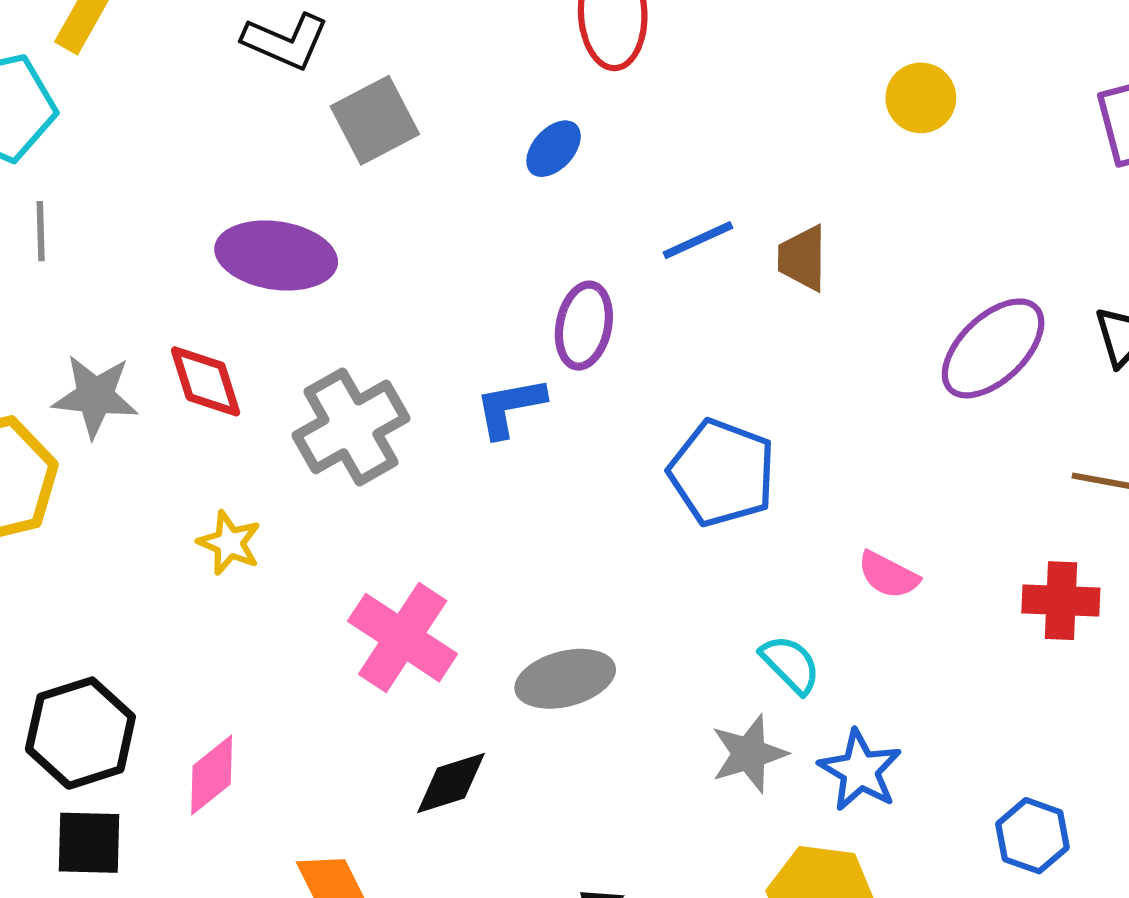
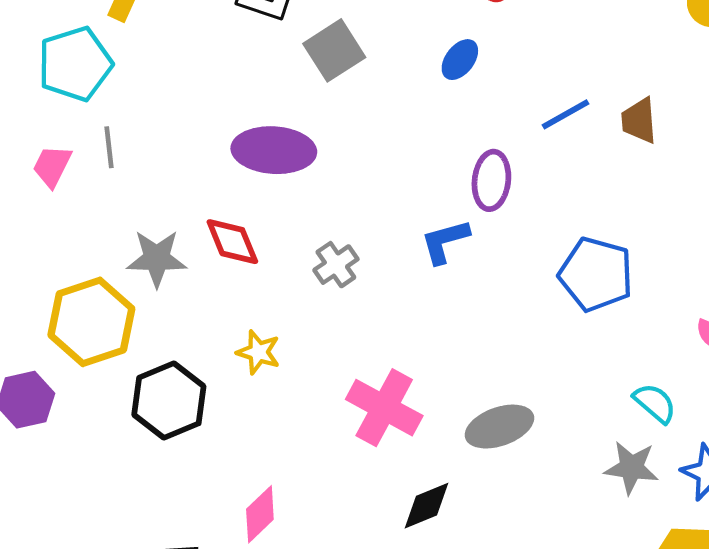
gray cross: (351, 427) -> (336, 265), size x0.6
black hexagon: (80, 733) -> (169, 401), moved
gray star: (749, 754) -> (631, 468), turned 30

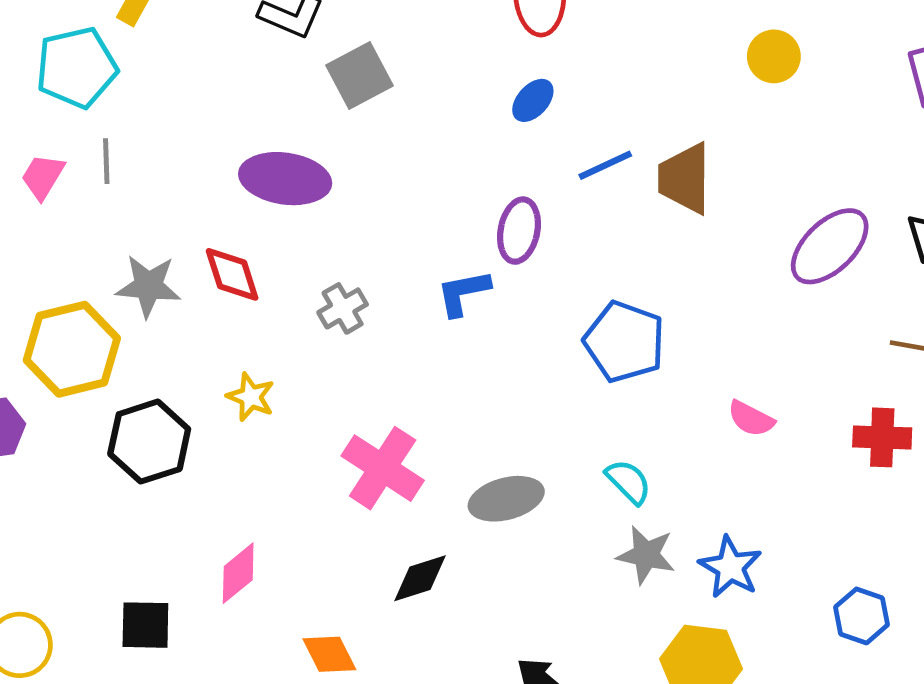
blue ellipse: (460, 60) -> (533, 100), moved
brown trapezoid: (639, 121) -> (685, 178), size x1.4
cyan semicircle: (655, 403) -> (629, 482), moved

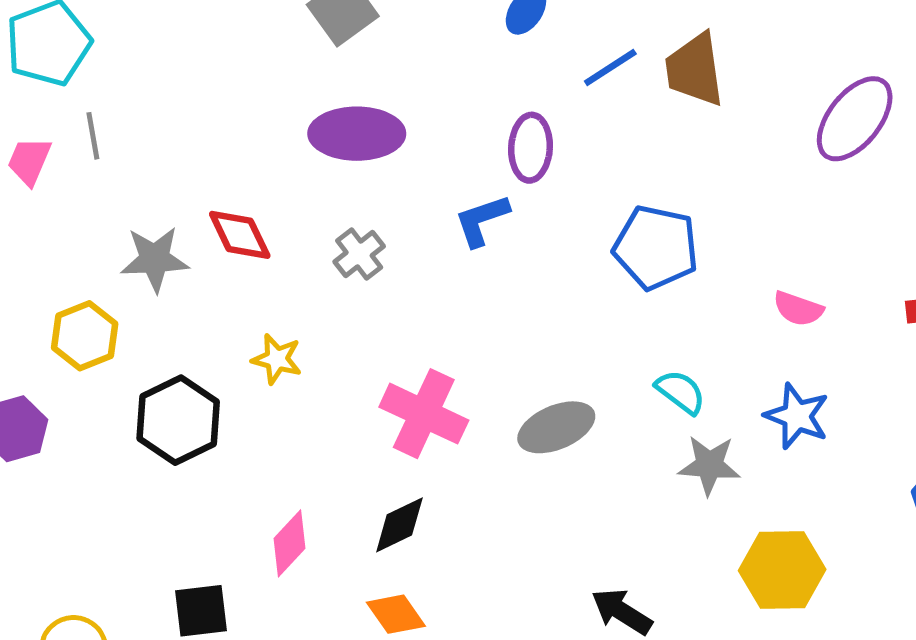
purple ellipse: (285, 179) -> (357, 134), moved
yellow hexagon: (72, 349) -> (85, 336), size x0.7
blue star: (730, 567) -> (797, 416), moved
black diamond: (420, 578) -> (399, 525), moved

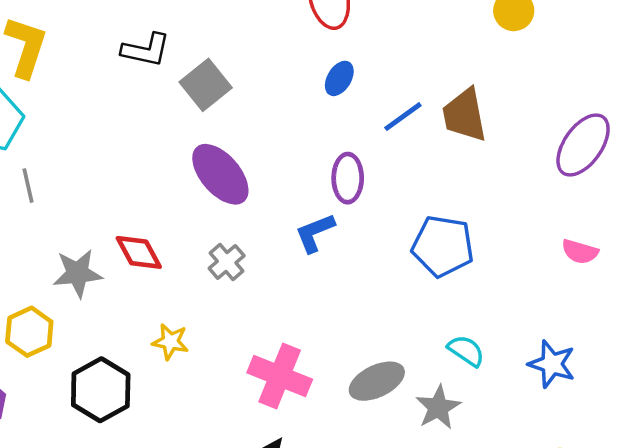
purple ellipse: (357, 134) -> (220, 174), turned 52
pink semicircle: (798, 309) -> (580, 252), moved
gray star: (709, 465) -> (438, 407), moved, turned -30

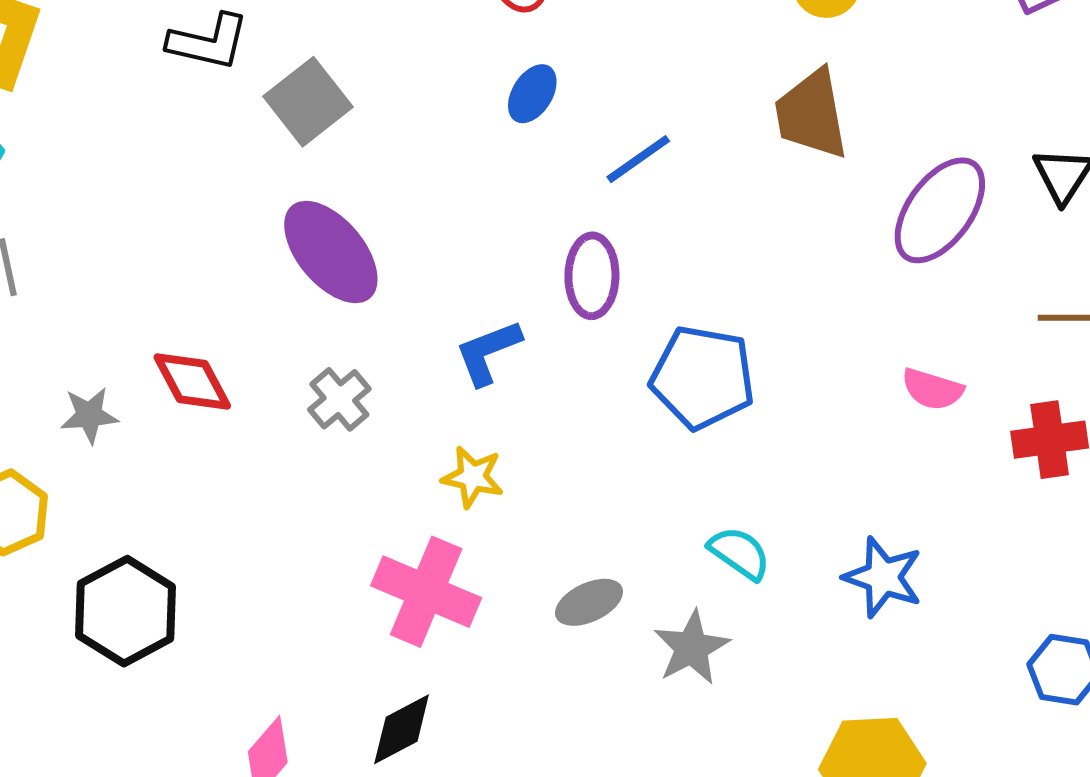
brown trapezoid: (464, 115) -> (811, 114), moved
purple ellipse: (348, 178) -> (592, 276), moved
gray star: (78, 273) -> (89, 415), size x0.7
yellow star: (170, 342) -> (473, 477), moved
gray ellipse: (377, 381) -> (589, 602), size x0.7

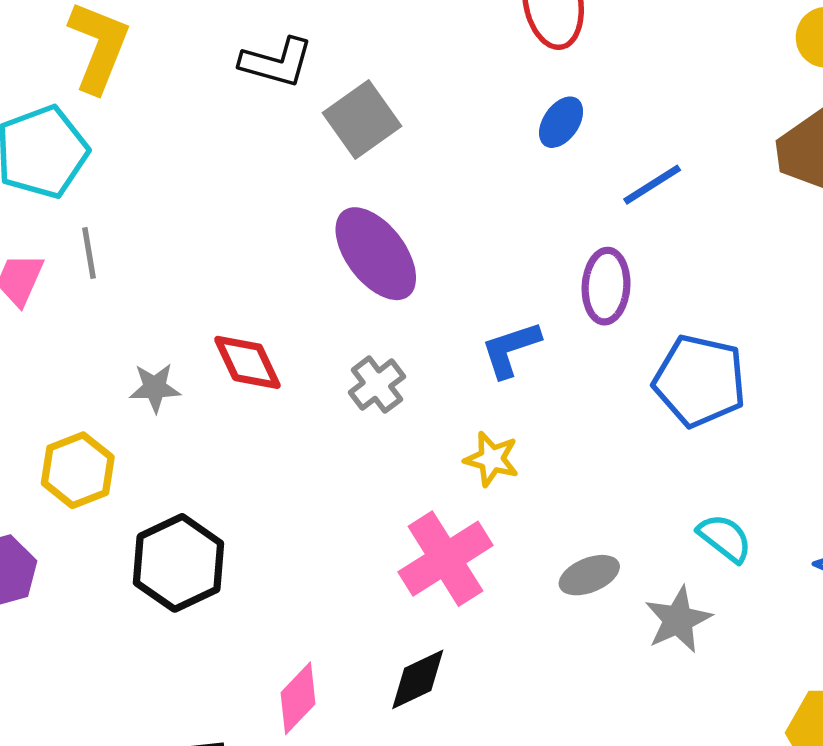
pink cross: (426, 592) -> (445, 559), turned 32

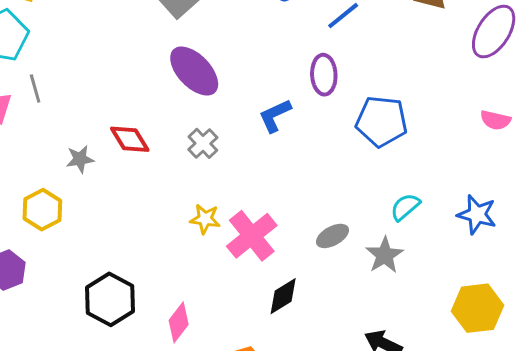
yellow star: (492, 459) -> (205, 219), moved
cyan semicircle: (725, 538) -> (405, 207), turned -72
black hexagon: (178, 563) -> (110, 299), moved
black diamond: (418, 679) -> (283, 296), moved

